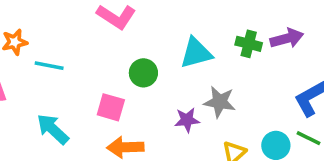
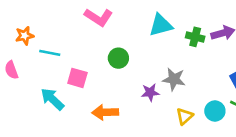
cyan triangle: (196, 53) -> (161, 25), moved
pink square: (111, 107) -> (77, 78), moved

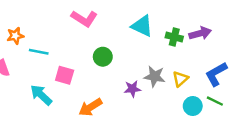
cyan triangle: (161, 25) -> (142, 26), turned 40
orange arrow: (105, 112) -> (90, 107), turned -30
yellow triangle: (185, 116) -> (180, 79), moved

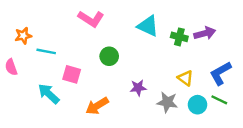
gray star: (155, 76) -> (167, 102), moved
yellow triangle: (180, 79) -> (185, 78), turned -42

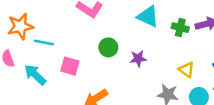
orange star: (23, 36) -> (20, 26), size x1.5
purple star: (138, 88) -> (138, 59), moved
cyan arrow: (49, 94) -> (35, 75), moved

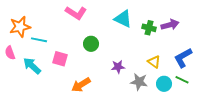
purple star: (138, 59) -> (118, 67), moved

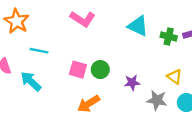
orange star: (20, 27) -> (17, 21), moved, turned -30
green circle: (91, 44) -> (100, 70), moved
pink square: (60, 59) -> (78, 70), moved

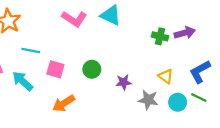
cyan triangle: (138, 26) -> (111, 15), moved
pink square: (78, 70) -> (55, 69), moved
orange arrow: (89, 104) -> (64, 103), moved

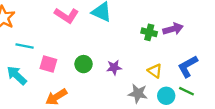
purple star: (124, 82) -> (114, 67), moved

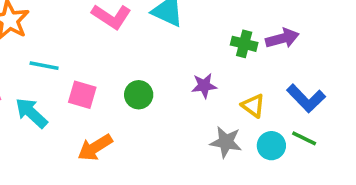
blue L-shape: (188, 66) -> (306, 98), turned -105
purple star: (114, 67) -> (204, 86), moved

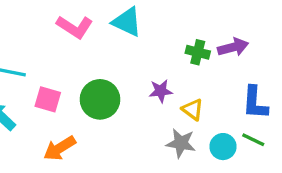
green circle: (139, 95) -> (100, 99), size x1.5
blue L-shape: (306, 98) -> (255, 103), turned 48
yellow triangle: (253, 106) -> (193, 109), moved

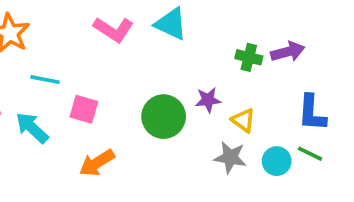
green circle: (100, 99) -> (164, 117), moved

